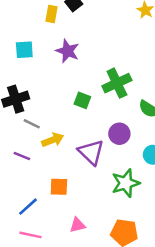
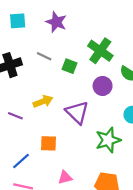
green cross: (117, 83) -> (100, 51), turned -30
gray line: (32, 124) -> (44, 56), moved
purple circle: (119, 134) -> (103, 86), moved

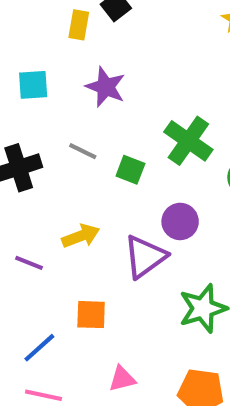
purple circle: (103, 86) -> (180, 221), moved
purple triangle: (77, 112) -> (145, 257), turned 40

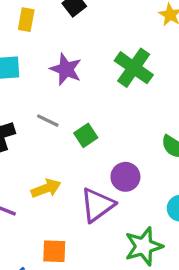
yellow rectangle: (79, 25) -> (26, 20), moved
green cross: (188, 141) -> (134, 68), moved
green square: (130, 170) -> (86, 135), turned 35

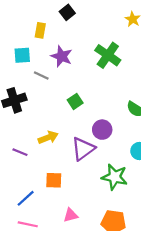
yellow rectangle: (26, 20) -> (40, 30), moved
gray line: (48, 121) -> (41, 76), moved
green star: (144, 246) -> (115, 177), turned 30

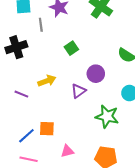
gray line: (41, 76) -> (41, 25), turned 56
purple triangle: (83, 149) -> (78, 91), size x0.7
orange square: (54, 180) -> (47, 129), moved

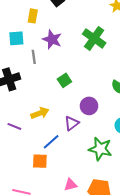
blue line: (26, 136) -> (51, 142), moved
pink triangle: (67, 151) -> (71, 185), moved

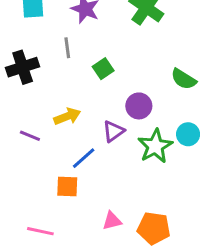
gray line: (34, 57) -> (67, 48), moved
green star: (100, 149) -> (155, 146), moved, turned 30

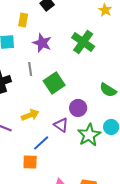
green square: (103, 69) -> (54, 83), size x1.5
purple triangle: (113, 131) -> (61, 125), turned -49

